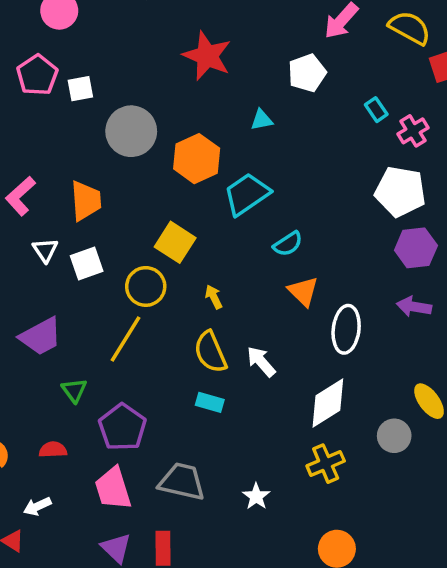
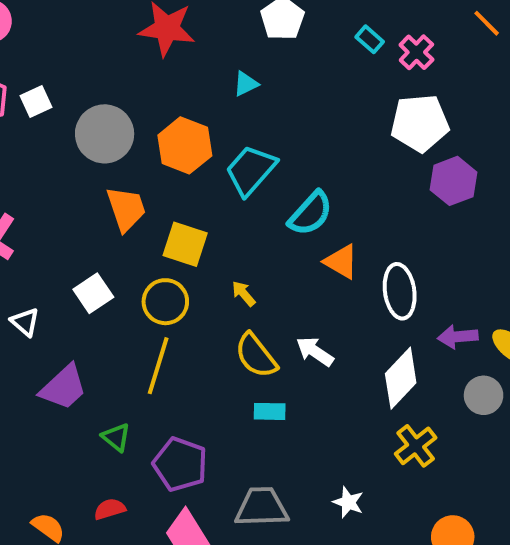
orange trapezoid: (86, 201) -> (126, 209), moved
cyan semicircle: (288, 244) -> (310, 213), size x1.4
white triangle: (45, 250) -> (25, 322), moved
purple arrow: (414, 307) -> (458, 337), moved

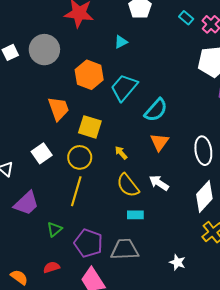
gray circle: (105, 134) -> (44, 50), moved
orange triangle: (341, 262) -> (160, 142), moved, turned 36
green triangle: (116, 437) -> (54, 229), turned 42
gray trapezoid: (262, 507) -> (125, 250), moved

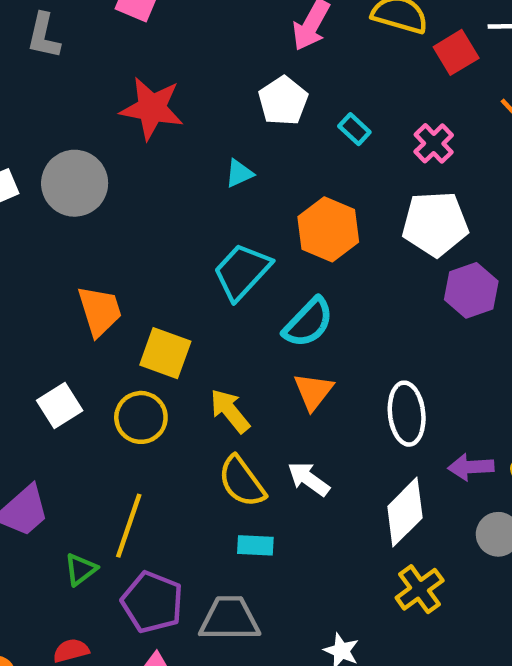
cyan rectangle: (186, 18) -> (354, 129), moved
orange hexagon: (89, 75) -> (328, 229), moved
yellow arrow: (121, 153) -> (230, 411), size x1.5
yellow line: (76, 191) -> (129, 526), moved

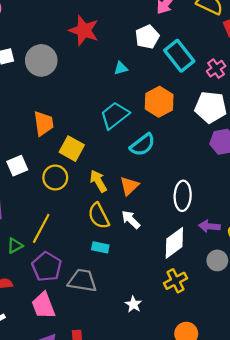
cyan rectangle: (354, 129) -> (179, 56), size x2.0
orange triangle: (313, 391) -> (129, 186), moved

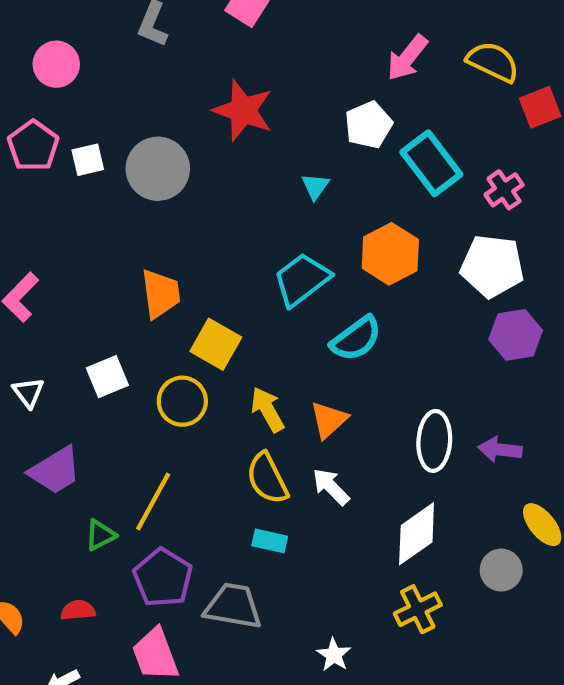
cyan triangle: (121, 68) -> (315, 186), turned -40
purple arrow: (209, 226) -> (500, 450), moved

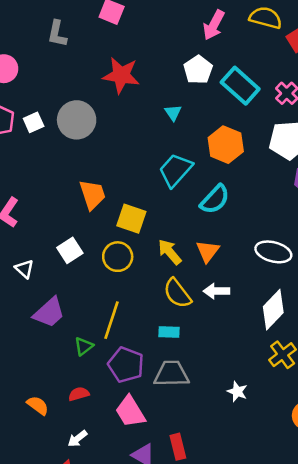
white ellipse: (434, 441) -> (273, 252), turned -68
white arrow: (331, 487) -> (216, 291), turned -35
cyan rectangle: (270, 541) -> (169, 332), moved

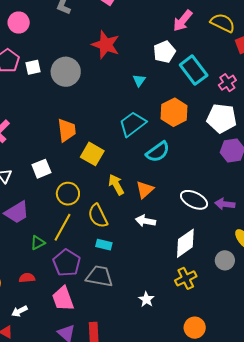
yellow circle: (118, 257) -> (68, 194), moved
yellow semicircle: (177, 293) -> (98, 216), moved

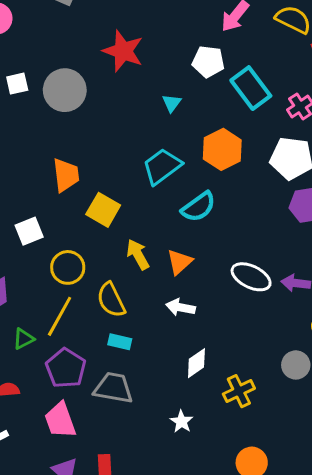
white pentagon: (164, 52) -> (208, 62), turned 30
white diamond: (185, 243) -> (196, 363), moved, size x0.7

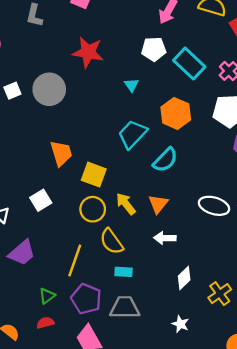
yellow circle: (68, 267) -> (93, 209), moved
green triangle: (24, 339) -> (47, 296), moved

